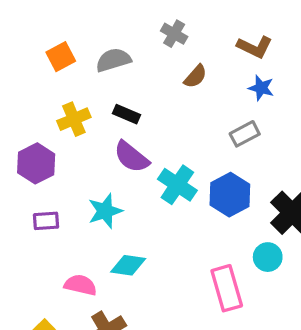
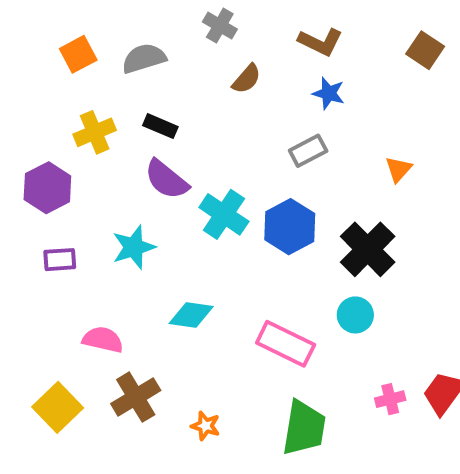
cyan circle: (268, 257) -> (355, 315), moved
cyan diamond: (128, 265) -> (191, 315), moved
pink rectangle: (227, 288) -> (286, 344), turned -48

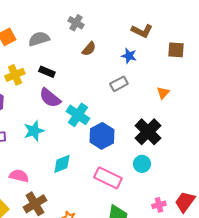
brown L-shape: (320, 42) -> (142, 31), moved
brown square: (425, 50) -> (176, 50), moved, turned -30
blue hexagon: (290, 227) -> (102, 136), moved
cyan diamond: (191, 315) -> (62, 164), turned -30

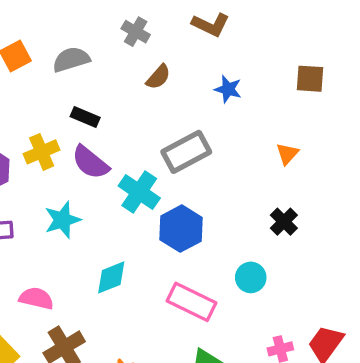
brown L-shape: (142, 31) -> (211, 25), moved
yellow cross: (15, 75) -> (42, 152), moved
gray rectangle: (119, 84) -> (186, 152), moved, size x1.5
black cross: (148, 132) -> (284, 222), moved, size x0.6

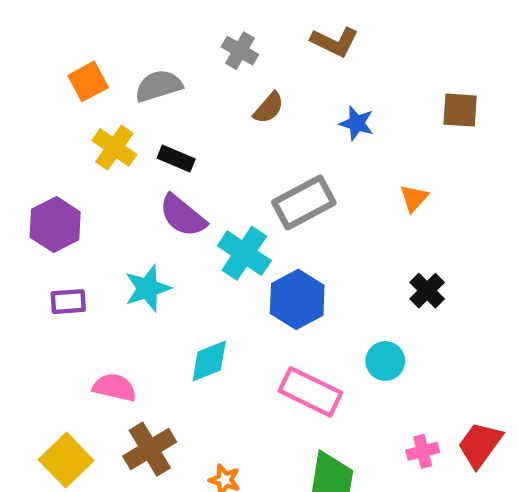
yellow cross: (42, 152) -> (114, 147), moved, turned -32
orange triangle: (287, 154) -> (414, 198), moved

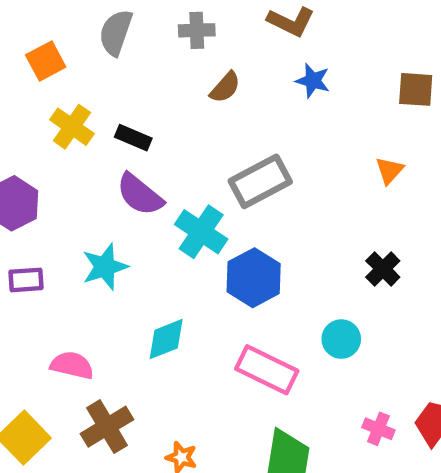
gray cross: (240, 51) -> (197, 30), turned -32
gray semicircle: (159, 86) -> (116, 33), moved, turned -54
blue star: (357, 123) -> (313, 81), moved
orange triangle: (414, 198) -> (389, 170), moved
pink cross: (423, 451) -> (378, 429), turned 36

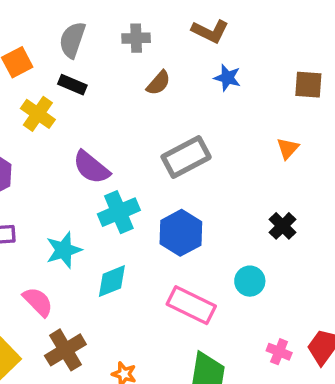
black rectangle: (133, 138) -> (72, 85), moved
cyan cross: (201, 232) -> (119, 212), moved, turned 33
cyan star: (105, 267) -> (64, 250), moved
pink semicircle: (72, 365) -> (38, 302), turned 32

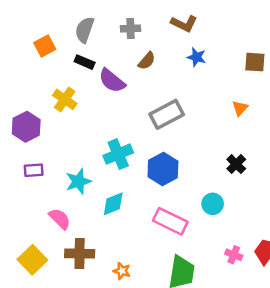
yellow cross: (38, 114) -> (65, 99), moved
purple semicircle: (91, 167) -> (112, 81), moved
brown cross: (65, 350) -> (80, 254), turned 32

